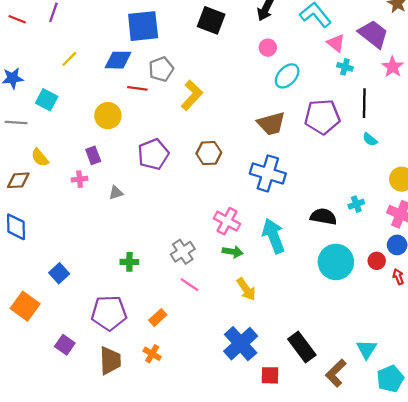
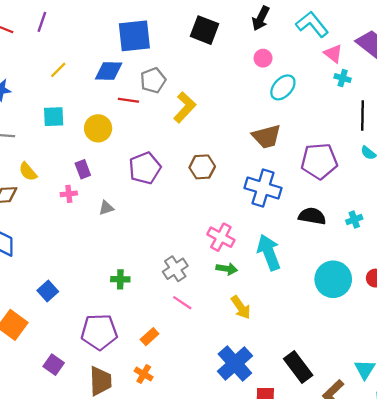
cyan square: (47, 100) -> (54, 117), moved, turned -30
purple pentagon: (322, 117) -> (319, 161), moved
black semicircle: (323, 217) -> (312, 216), moved

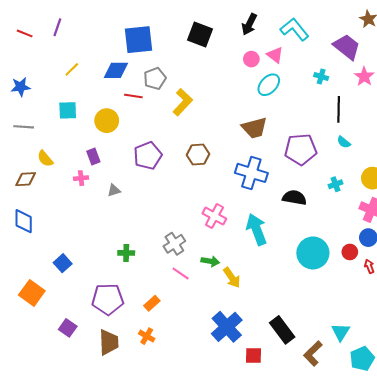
pink triangle: (333, 53) -> (275, 55), moved
cyan cross: (354, 220) -> (335, 184), moved
green arrow: (227, 269) -> (210, 261), moved

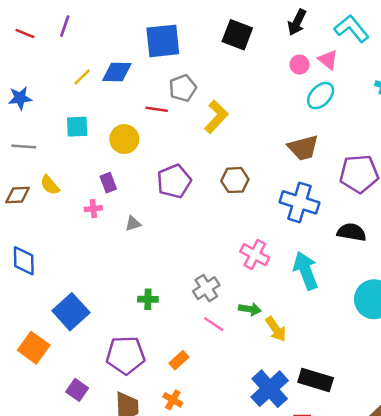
blue diamond: (116, 70) -> (117, 72), moved
brown diamond: (26, 179) -> (18, 195), moved
blue square: (63, 263) -> (71, 312), size x1.6
black rectangle: (282, 330) -> (316, 380), moved, turned -36

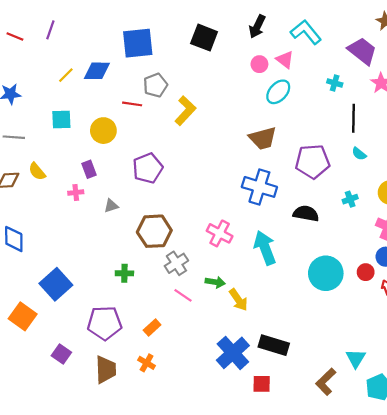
brown hexagon: (235, 180) -> (154, 231), moved, size x1.4

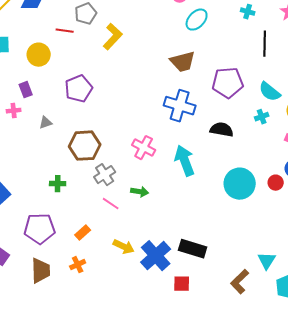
cyan semicircle: (359, 154) -> (270, 92), moved, size x1.6
yellow arrow: (238, 300) -> (124, 247), moved, turned -30
orange cross: (147, 363) -> (78, 265), turned 35

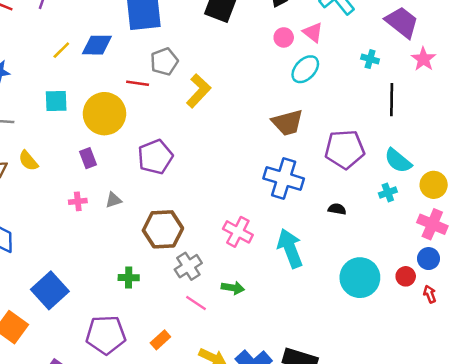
yellow circle: (39, 55) -> (105, 114), size x1.4
pink cross: (14, 111) -> (78, 201), moved
black semicircle: (222, 130) -> (337, 209), size x0.6

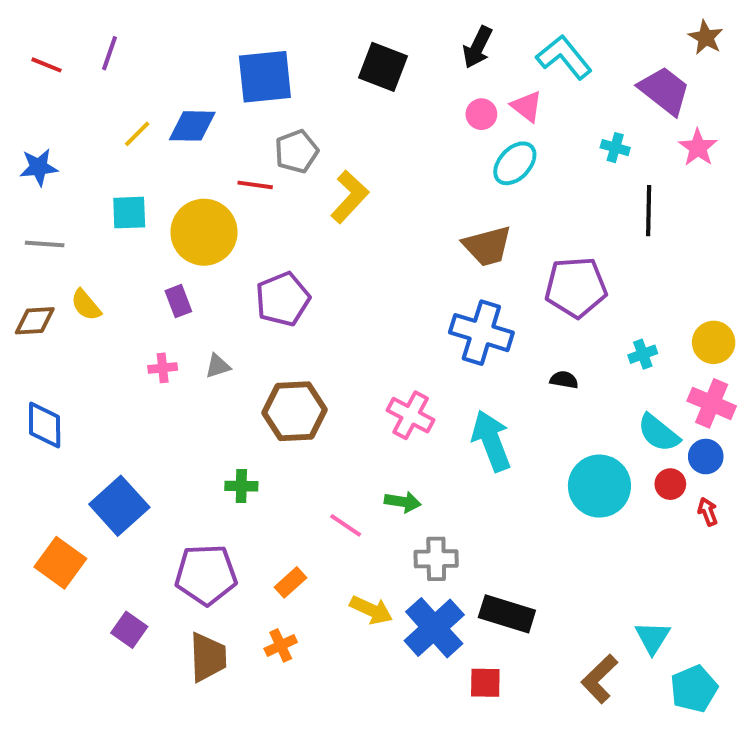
cyan semicircle: (398, 161) -> (658, 433), moved
gray cross: (188, 266) -> (436, 559), moved, turned 32

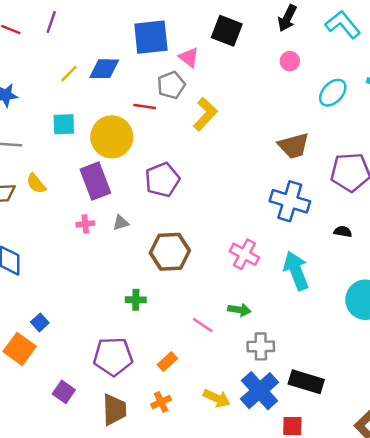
pink triangle: (527, 106) -> (189, 57), moved
cyan ellipse: (515, 163) -> (333, 93), moved
purple rectangle: (178, 301) -> (95, 181), size x1.8
blue square: (119, 506) -> (40, 322), moved, size x0.5
yellow arrow: (371, 610) -> (217, 398), moved

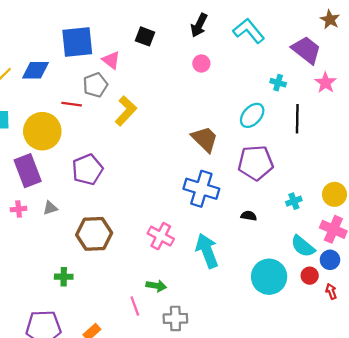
black square: (227, 31) -> (145, 36), size x0.7
cyan ellipse: (333, 93) -> (252, 115), moved
brown trapezoid: (294, 146) -> (205, 139), turned -120
pink line: (203, 325) -> (135, 306), moved, turned 36

